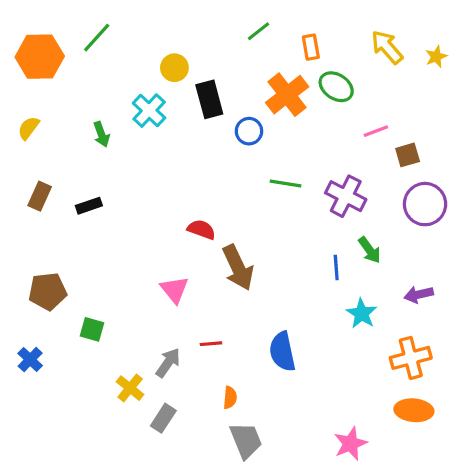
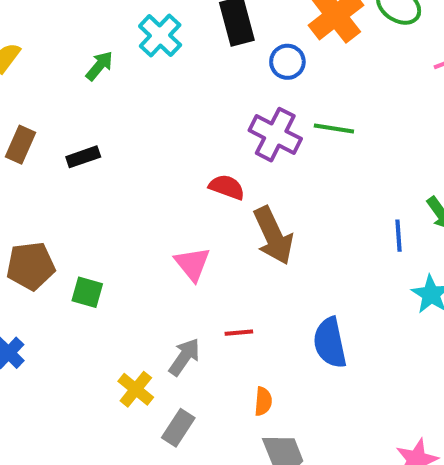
green arrow: (102, 134) -> (99, 66), turned -120
purple cross: (346, 196) -> (275, 135), moved
green square: (92, 329) -> (87, 292), moved

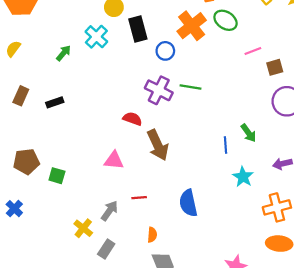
pink triangle: (192, 264) -> (114, 160), turned -45

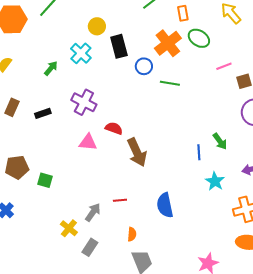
green line: (190, 87) -> (170, 83), moved
purple cross: (159, 90) -> (84, 102), moved
pink triangle: (114, 160) -> (88, 142), moved

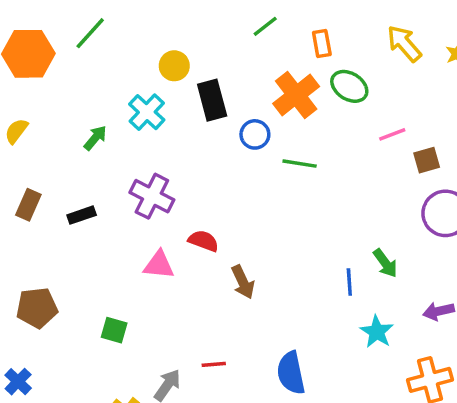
brown arrow: (137, 152) -> (243, 282), size x0.7
green square: (45, 180) -> (114, 330), moved

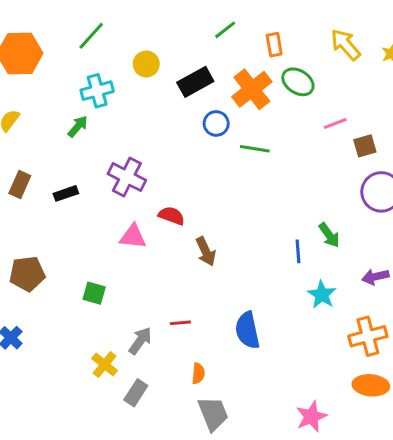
green line: (90, 33) -> (91, 36), moved
black rectangle: (212, 100) -> (195, 82), moved, turned 76
cyan cross: (147, 112) -> (97, 91), moved, turned 32

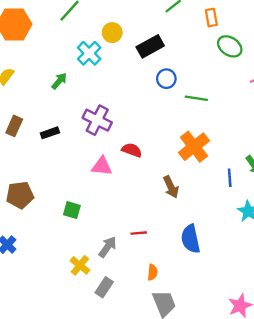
orange cross: (252, 89) -> (194, 147), moved
cyan cross: (97, 91) -> (89, 53), moved, turned -30
brown arrow: (206, 251) -> (171, 187), moved

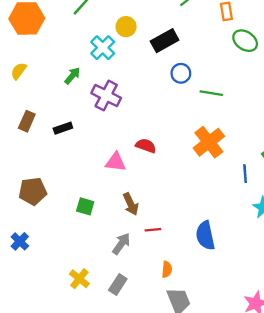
purple cross: (97, 120) -> (106, 95), moved
brown arrow: (171, 187) -> (131, 204), moved
yellow cross: (80, 265) -> (79, 279), moved

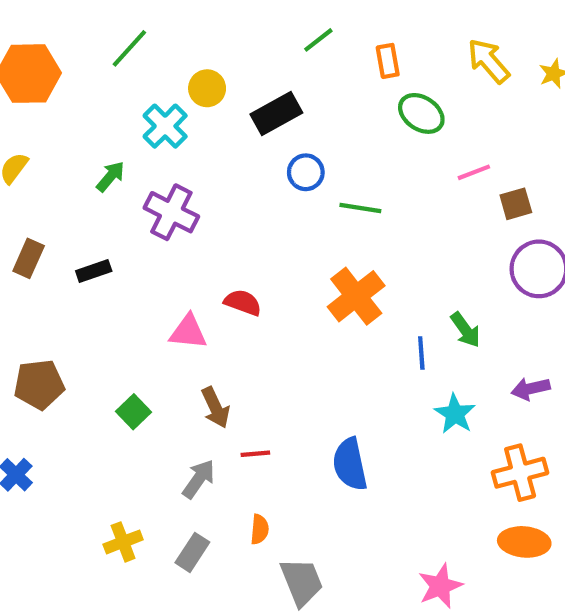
green square: (85, 206) -> (134, 412), turned 30
orange semicircle: (167, 269) -> (260, 529), moved
yellow cross: (79, 279) -> (123, 542), turned 30

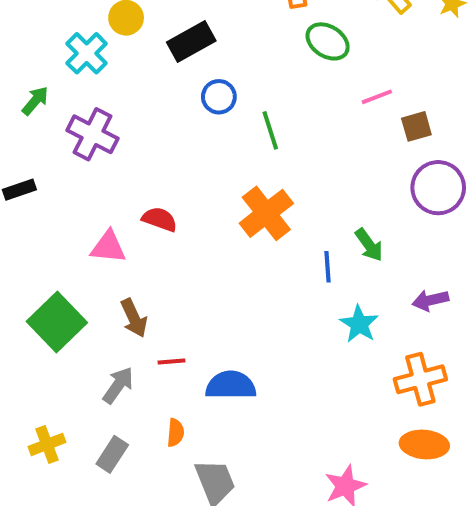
green line: (360, 208) -> (270, 130), turned 63
green square: (134, 412) -> (57, 322), size x1.8
blue semicircle: (350, 464) -> (231, 385), moved, turned 102

